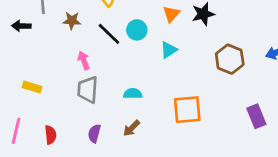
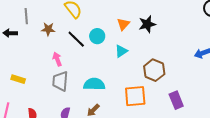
brown hexagon: (230, 59) -> (154, 70), moved
cyan semicircle: (133, 94) -> (94, 84), size x1.5
purple rectangle: (256, 116) -> (176, 100), moved

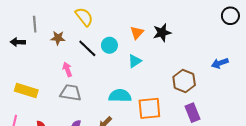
brown hexagon: (154, 70) -> (184, 81), moved
yellow rectangle: (18, 79) -> (26, 90), size x1.5
gray trapezoid: (60, 81) -> (70, 93), turned 95
cyan semicircle: (94, 84) -> (120, 96), moved

